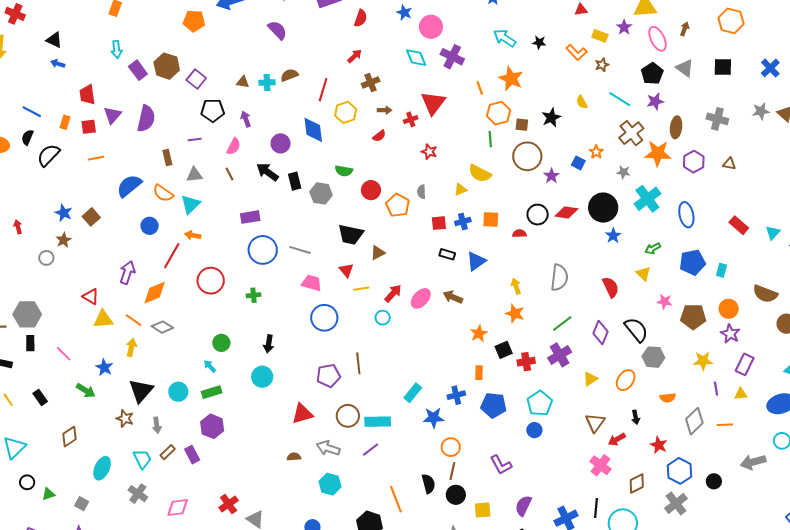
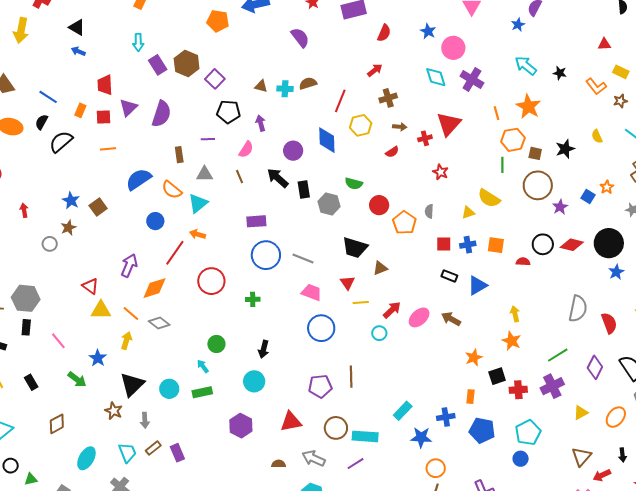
gray semicircle: (559, 278) -> (578, 309), moved
purple hexagon: (212, 426) -> (241, 426), moved

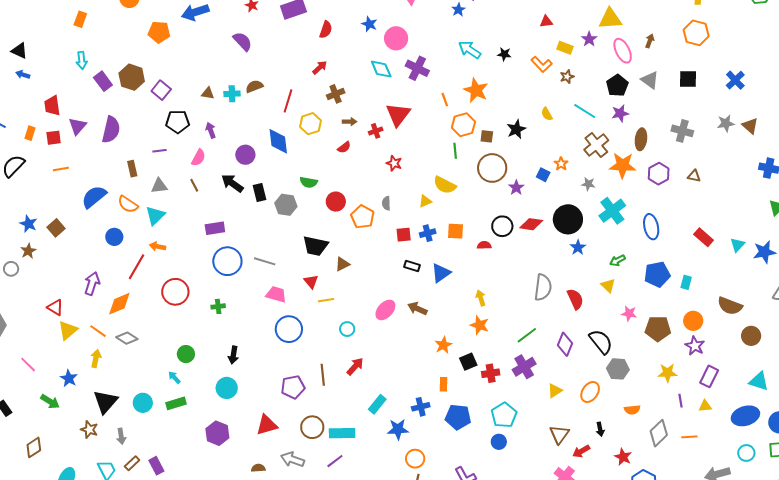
yellow triangle: (101, 310) -> (68, 330), turned -35
red arrow: (392, 310) -> (355, 366), moved

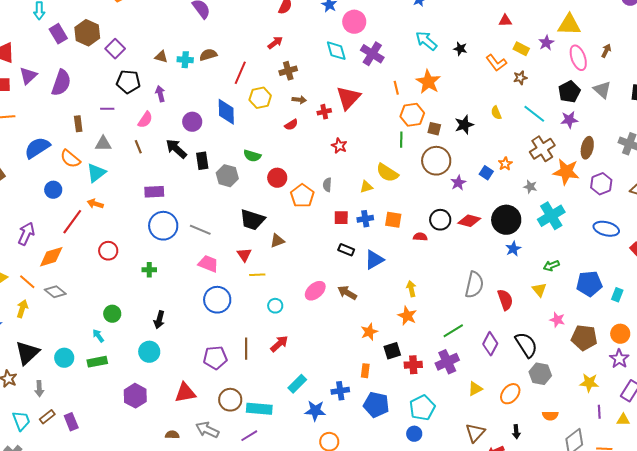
blue ellipse: (651, 227) -> (606, 229), moved, turned -70
red circle: (175, 292) -> (108, 251), size x0.7

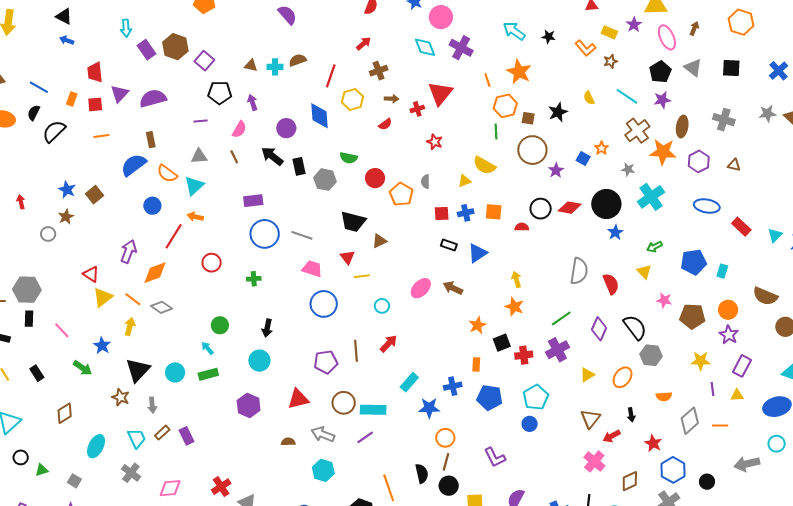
purple semicircle: (61, 83) -> (153, 98), turned -120
brown rectangle: (78, 124) -> (151, 140), moved

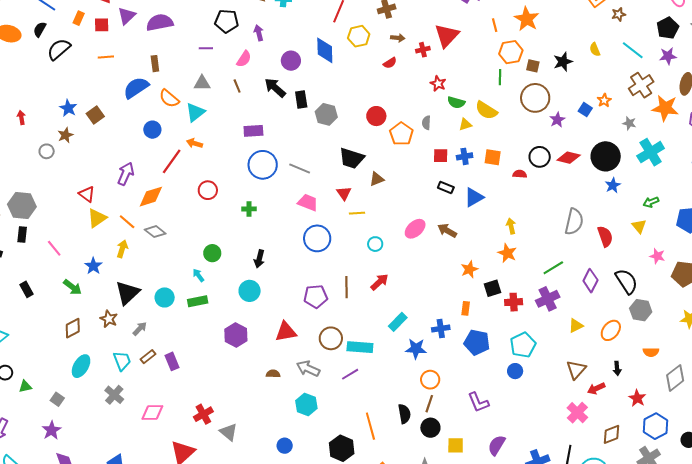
green semicircle: (349, 158) -> (456, 102), moved
gray arrow: (152, 405) -> (140, 329), turned -133
brown diamond: (65, 413) -> (73, 328), moved

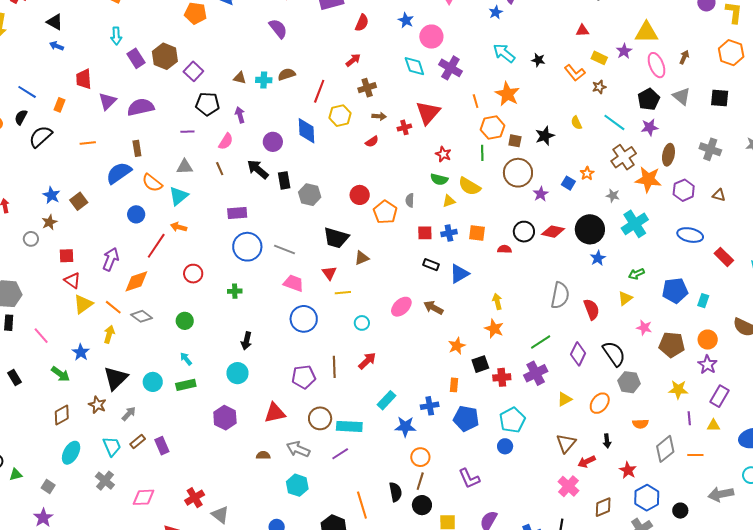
red square: (102, 25) -> (67, 256), moved
red star: (438, 84) -> (443, 154), moved
yellow triangle: (639, 226) -> (625, 298), turned 35
green circle: (212, 253) -> (185, 321), moved

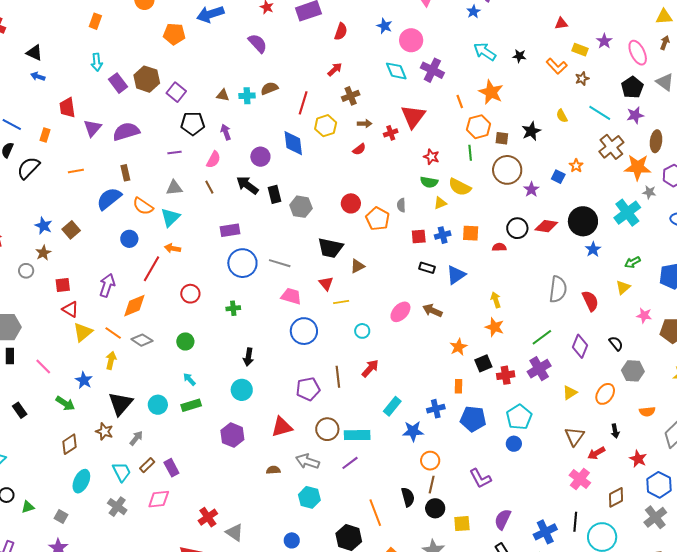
yellow triangle: (646, 32) -> (664, 17), moved, size x0.7
gray star: (613, 196) -> (649, 192), moved
black semicircle: (614, 354) -> (616, 343), size x0.6
pink diamond: (144, 497) -> (159, 499), moved

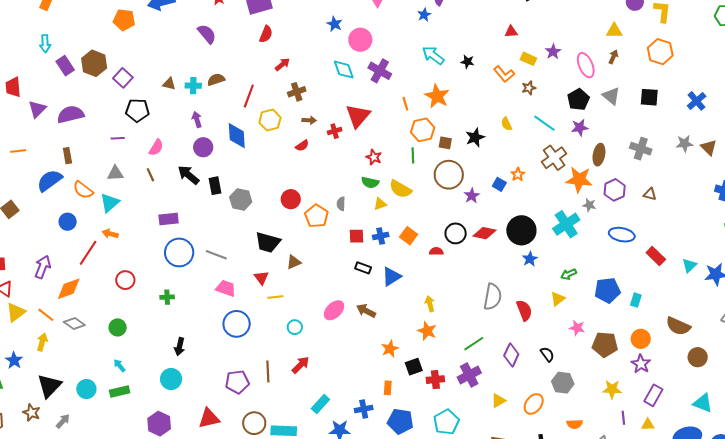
red semicircle: (341, 32) -> (266, 34), moved
purple arrow: (226, 132) -> (197, 120), moved
orange square: (471, 233) -> (409, 236), turned 30

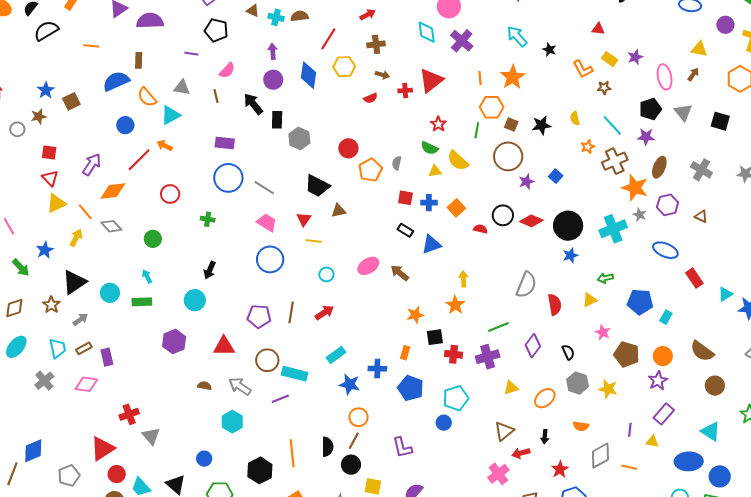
orange star: (518, 174) -> (588, 147), moved
yellow star: (612, 389) -> (608, 389), moved

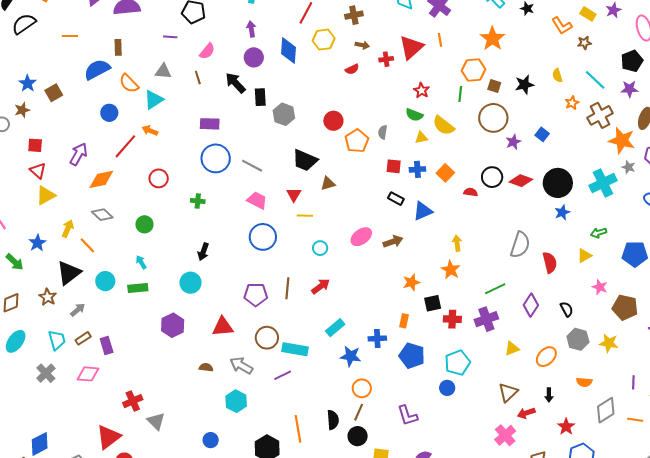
orange line: (480, 78) -> (440, 40), moved
orange line: (85, 212) -> (87, 245), moved
brown arrow: (400, 273) -> (393, 242), turned 126

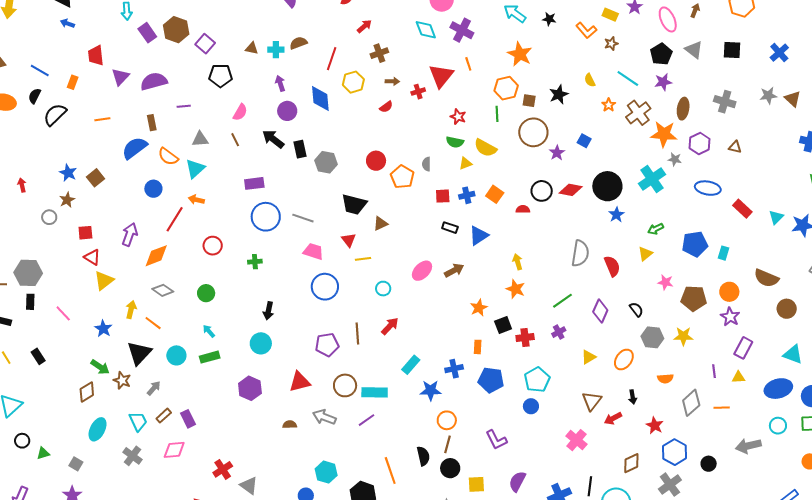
purple line: (170, 37) -> (184, 106), moved
green arrow: (15, 262) -> (100, 367), moved
purple cross: (486, 319) -> (559, 332), size x0.6
cyan hexagon: (236, 401) -> (326, 472), moved
pink cross: (505, 435) -> (577, 440), moved

